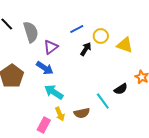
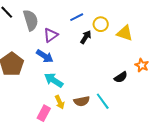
cyan line: (103, 101) -> (103, 101), moved

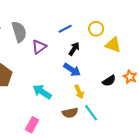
yellow circle: (101, 24) -> (96, 29), moved
blue arrow: (45, 56) -> (72, 70), moved
black semicircle: (121, 77) -> (109, 81), moved
yellow arrow: (60, 102) -> (79, 92), moved

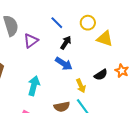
blue line: (65, 29) -> (57, 23), turned 72
cyan arrow: (42, 92) -> (34, 86), turned 72
yellow arrow: (79, 92) -> (81, 86), moved

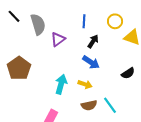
blue line: (57, 23) -> (84, 21), turned 48
yellow arrow: (81, 86) -> (85, 84), moved, turned -48

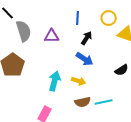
gray semicircle: (38, 24) -> (24, 31), moved
purple triangle: (58, 39) -> (52, 36), turned 35
cyan line: (110, 105) -> (104, 102), turned -66

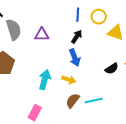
blue line: (78, 18) -> (78, 15), moved
blue arrow: (85, 59) -> (75, 58), turned 36
brown semicircle: (83, 102) -> (73, 101), turned 140

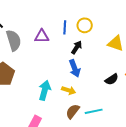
blue line: (78, 15) -> (65, 27), moved
yellow circle: (99, 17) -> (85, 25), moved
purple triangle: (42, 35) -> (42, 36), moved

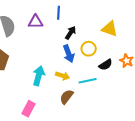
yellow circle: (85, 25) -> (89, 49), moved
cyan line: (94, 111) -> (88, 81), moved

